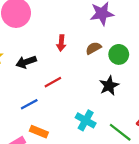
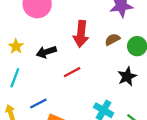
red arrow: (61, 43) -> (81, 34), size x1.6
blue line: (29, 104) -> (38, 104), moved

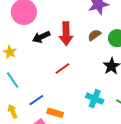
black arrow: (46, 52) -> (41, 37), moved
cyan line: (15, 78) -> (13, 80), turned -48

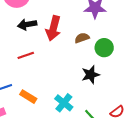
red line: (62, 68) -> (26, 55), moved
orange rectangle: (55, 113) -> (28, 97), moved

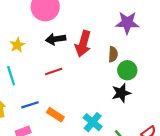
brown semicircle: (82, 38) -> (113, 54), turned 112
green circle: (104, 48) -> (127, 70), moved

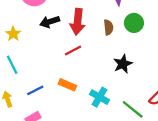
green circle: (127, 70) -> (134, 23), moved
red line: (54, 71) -> (73, 51), moved
orange rectangle: (55, 115) -> (67, 85), moved

